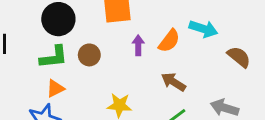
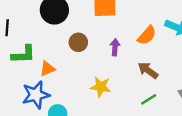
purple arrow: (138, 45) -> (115, 47), moved
green L-shape: (54, 57) -> (23, 54), moved

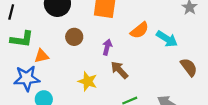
orange semicircle: (147, 35) -> (140, 30), moved
brown arrow: (148, 70) -> (119, 70), moved

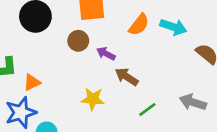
brown circle: (74, 37) -> (78, 41), moved
purple arrow: (107, 47) -> (106, 54), turned -63

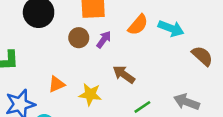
purple arrow: (106, 54) -> (104, 39), moved, turned 96
orange triangle: (32, 82) -> (57, 84), moved

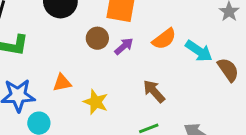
brown semicircle: (202, 56) -> (228, 70), moved
brown arrow: (124, 74) -> (154, 91), moved

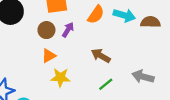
brown semicircle: (228, 70) -> (150, 22), turned -36
orange triangle: (62, 83) -> (49, 56), moved

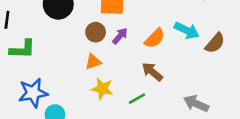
orange semicircle: (96, 15) -> (155, 38), moved
brown semicircle: (150, 22) -> (215, 43), turned 120
green line: (106, 84) -> (137, 99), moved

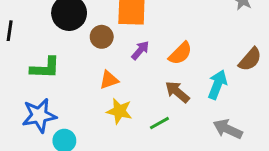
cyan arrow: (187, 30) -> (217, 85), moved, turned -95
brown circle: (96, 32) -> (102, 37), moved
green L-shape: (23, 49) -> (45, 68), moved

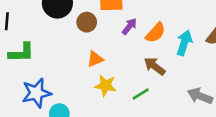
purple arrow: (140, 50) -> (129, 26), moved
green L-shape: (45, 68) -> (21, 53), moved
cyan arrow: (217, 85) -> (184, 43), moved

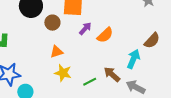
cyan arrow: (184, 43) -> (133, 59), moved
brown arrow: (155, 66) -> (112, 74), moved

